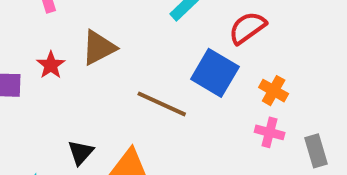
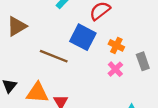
pink cross: (270, 132) -> (115, 69), turned 35
gray rectangle: (316, 151) -> (143, 61), moved

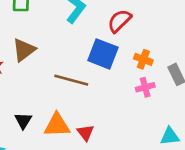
pink cross: (115, 69) -> (145, 87), turned 35

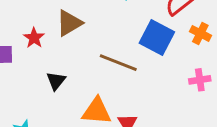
orange cross: (143, 59) -> (200, 33), moved
black triangle: (23, 121) -> (56, 81), moved

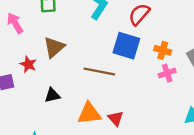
orange cross: (200, 33) -> (163, 50), moved
black triangle: (56, 81) -> (52, 95), turned 49

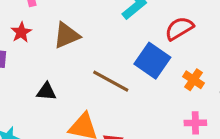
red star: (28, 64) -> (21, 32), moved
pink cross: (167, 73) -> (195, 123), moved

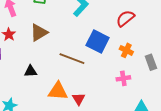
red semicircle: (179, 28) -> (125, 18), moved
pink cross: (195, 123) -> (123, 78), moved

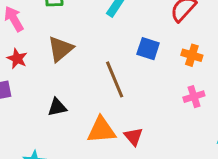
blue square: (98, 41) -> (148, 49), size x0.7
brown line: (72, 59) -> (115, 79), turned 55

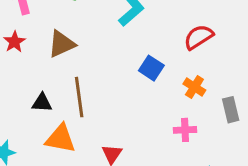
brown line: (115, 79) -> (79, 97), moved
orange triangle: (101, 130) -> (60, 139), moved

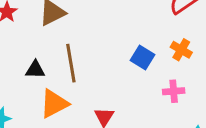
blue square: (151, 68) -> (143, 57), moved
orange triangle: (60, 139) -> (54, 104), turned -36

